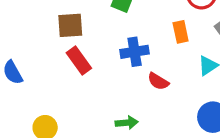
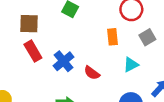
blue cross: (135, 52) -> (64, 61), moved, turned -36

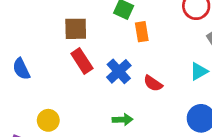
orange rectangle: (113, 37) -> (142, 32), moved

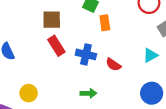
blue cross: (119, 71) -> (86, 54), turned -36

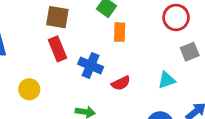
red semicircle: (113, 65) -> (121, 83), turned -70
yellow circle: (29, 93) -> (29, 89), moved

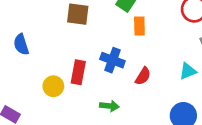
red rectangle: (57, 49) -> (78, 72), moved, turned 35
red semicircle: (121, 83) -> (143, 76), turned -30

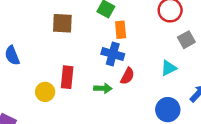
blue cross: (112, 60) -> (113, 54), moved
green arrow: (109, 106) -> (103, 88), moved

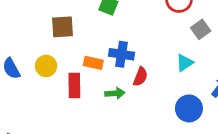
orange rectangle: (121, 30) -> (93, 63), moved, turned -66
yellow circle: (45, 92) -> (46, 66), moved

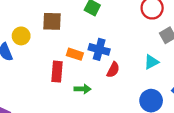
yellow circle: (46, 66) -> (21, 36), moved
green arrow: (115, 93) -> (82, 89), moved

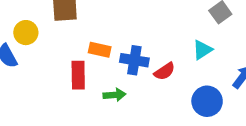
blue cross: (99, 49) -> (134, 60), moved
red semicircle: (113, 70) -> (165, 71), moved, turned 35

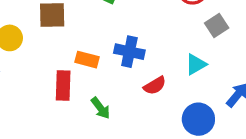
blue cross: (134, 60) -> (129, 52), moved
green arrow: (114, 95) -> (101, 108), turned 55

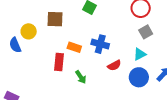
gray square: (217, 25) -> (146, 32), moved
blue circle: (198, 119) -> (139, 77), moved

